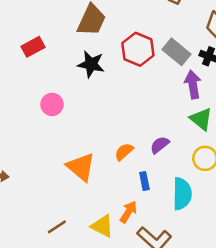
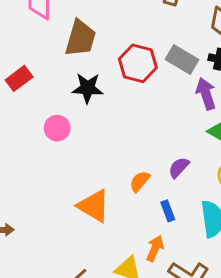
pink circle: (52, 104) -> (57, 128), moved

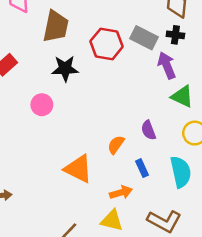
purple semicircle: (179, 167) -> (148, 130), turned -60
orange arrow: (155, 248) -> (121, 192), moved, turned 55

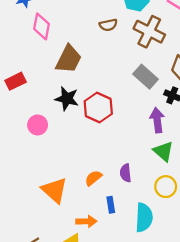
gray rectangle: (144, 38) -> (146, 77), moved
red hexagon: (107, 44) -> (98, 108), moved

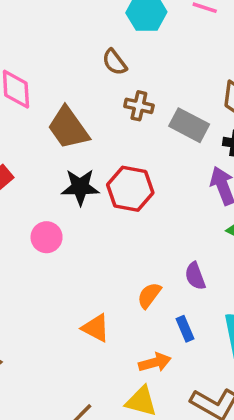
brown semicircle: (108, 25) -> (115, 62), turned 78
brown cross: (149, 32) -> (139, 106), moved, size x0.6
brown trapezoid: (69, 59) -> (68, 128), turned 132
orange triangle: (54, 190) -> (96, 328), size x0.7

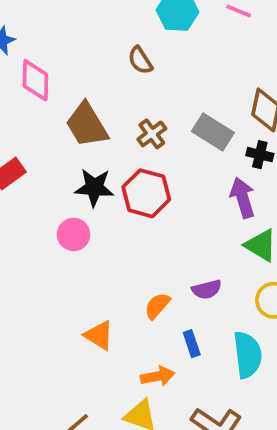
brown cross: (139, 106) -> (152, 134), moved, turned 36
pink circle: (47, 237) -> (74, 234), moved
purple semicircle: (195, 276) -> (207, 289), turned -88

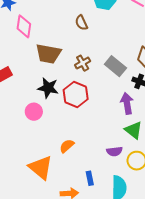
brown trapezoid: (87, 125) -> (48, 54), turned -56
purple semicircle: (207, 289) -> (114, 151), moved
orange semicircle: (157, 306) -> (67, 146), moved
orange triangle: (99, 335) -> (41, 168), size x1.5

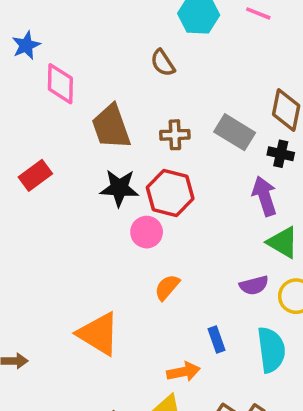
brown trapezoid: (48, 54) -> (111, 127), turned 68
brown cross: (83, 63) -> (175, 135), turned 35
pink circle: (34, 112) -> (147, 232), moved
orange triangle: (41, 168) -> (98, 334), moved

